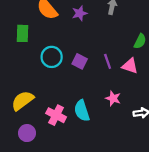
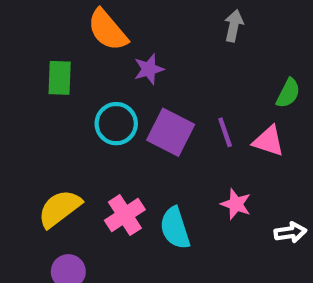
purple star: (80, 13) -> (149, 69), moved
purple square: (80, 61) -> (171, 132), size x1.5
pink cross: (56, 115) -> (125, 215), moved, turned 30

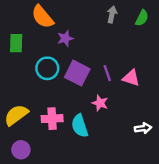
green semicircle: (288, 93) -> (142, 18), moved
pink star: (236, 204) -> (100, 103), moved
pink cross: (125, 215) -> (52, 119), turned 30

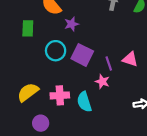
purple line: (107, 73) -> (109, 63), moved
purple circle: (21, 150) -> (41, 123), moved

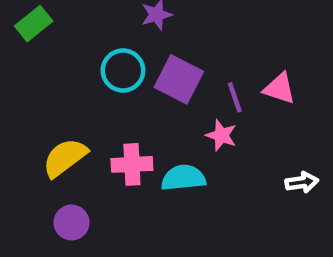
green rectangle: (28, 28) -> (34, 24), moved, turned 49
cyan semicircle: (84, 102) -> (183, 178), turned 102
purple circle: (41, 123) -> (72, 223), moved

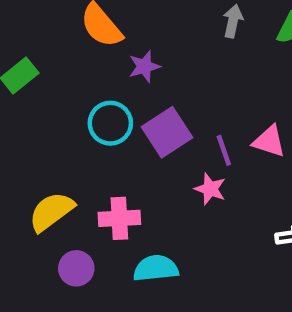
purple square: (179, 79) -> (167, 132), turned 30
cyan semicircle: (183, 178) -> (156, 268), moved
purple circle: (72, 223) -> (76, 268), moved

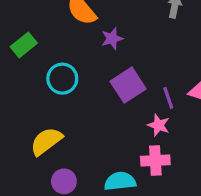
cyan circle: (110, 123) -> (62, 79), moved
pink cross: (119, 218) -> (155, 160), moved

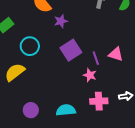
yellow semicircle: (46, 141) -> (15, 72), moved
pink cross: (155, 160) -> (99, 101), moved

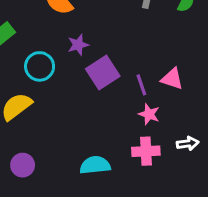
purple star: (61, 21) -> (78, 45), moved
pink star: (90, 75) -> (149, 114), moved
purple circle: (31, 110) -> (23, 165), moved

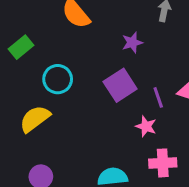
purple star: (78, 45) -> (132, 43), moved
pink star: (149, 114) -> (146, 126), moved

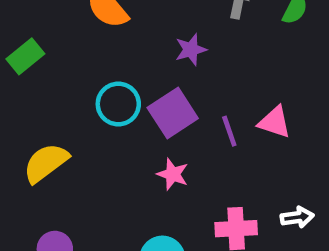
cyan circle: (58, 79) -> (118, 104), moved
pink star: (146, 126) -> (173, 174), moved

